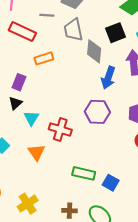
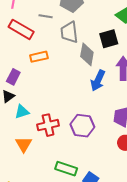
purple hexagon: (97, 112) -> (82, 126), moved
cyan triangle: (31, 118) -> (22, 112), turned 35
red cross: (60, 129) -> (48, 125), turned -35

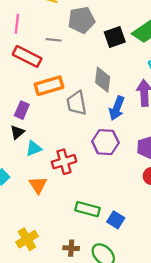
gray trapezoid: (69, 32) -> (77, 103), moved
black square: (109, 39) -> (115, 37), moved
orange rectangle: (39, 57) -> (49, 86), size x1.4
purple hexagon: (82, 126) -> (105, 142), moved

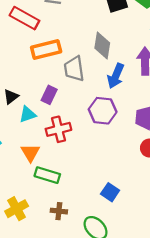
purple rectangle: (22, 110) -> (49, 95), moved
green rectangle: (87, 209) -> (47, 175), moved
brown cross: (71, 248) -> (59, 211), moved

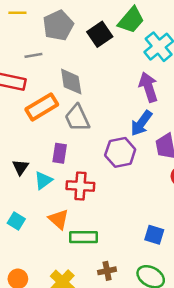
gray diamond: (102, 46) -> (71, 82), moved
blue arrow: (116, 76) -> (141, 123), moved, turned 30
red cross: (58, 129) -> (80, 186), turned 35

